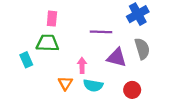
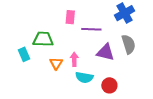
pink rectangle: (52, 19) -> (70, 17), moved
orange triangle: (65, 83) -> (56, 63), moved
red circle: (132, 90) -> (109, 85), moved

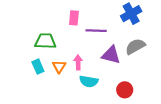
gray semicircle: (129, 44) -> (135, 46), turned -102
cyan rectangle: (24, 54) -> (38, 67), moved
red circle: (109, 85) -> (125, 90), moved

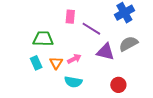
purple line: (96, 31) -> (91, 29), turned 30
pink arrow: (78, 62) -> (74, 59), turned 64
cyan semicircle: (89, 81) -> (73, 82), moved

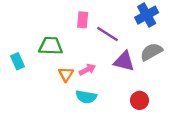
cyan rectangle: (36, 63) -> (17, 61), moved

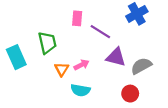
green trapezoid: (51, 46) -> (47, 43), turned 75
gray semicircle: (151, 52) -> (141, 66), moved
cyan rectangle: (17, 61) -> (16, 57), size x1.5

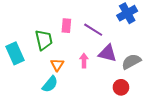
pink rectangle: (77, 18) -> (66, 26), moved
pink arrow: (82, 65) -> (84, 61), moved, turned -64
cyan semicircle: (80, 90) -> (50, 84), moved, turned -60

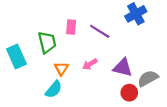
purple triangle: (108, 53) -> (123, 67), moved
pink arrow: (84, 61) -> (90, 64), turned -120
gray semicircle: (131, 62) -> (148, 78), moved

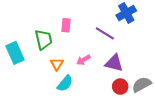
purple line: (100, 31) -> (105, 33), moved
gray semicircle: (148, 78) -> (142, 84), moved
cyan semicircle: (54, 89) -> (65, 83), moved

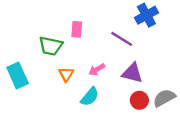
green trapezoid: (44, 40) -> (51, 46), turned 115
cyan rectangle: (15, 53) -> (18, 75), moved
cyan semicircle: (65, 83) -> (90, 97), moved

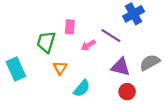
green trapezoid: (51, 46) -> (46, 42), turned 95
pink arrow: (97, 70) -> (88, 45), moved
gray semicircle: (164, 98) -> (150, 62), moved

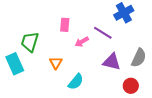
green trapezoid: (46, 42) -> (30, 42), moved
gray semicircle: (150, 62) -> (139, 58), turned 144
red circle: (127, 92) -> (131, 86), moved

